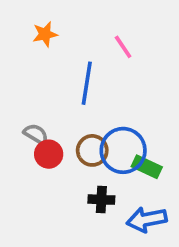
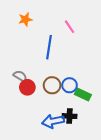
blue circle: (123, 150) -> (70, 85), size x0.6
black cross: (101, 200) -> (70, 116), moved
blue arrow: (147, 219) -> (53, 121), moved

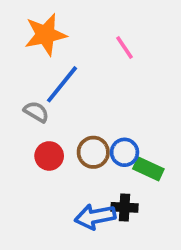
orange star: (25, 19) -> (45, 35), size x1.6
blue line: (49, 47) -> (62, 84), moved, turned 30
gray semicircle: (20, 76) -> (36, 112), moved

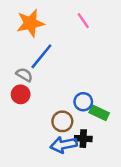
pink line: (125, 48) -> (83, 21), moved
brown circle: (93, 152) -> (62, 121), moved
red circle: (49, 156) -> (21, 94), moved

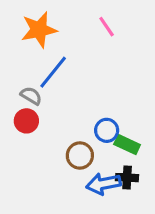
black cross: (83, 139) -> (127, 178), moved
blue arrow: (64, 145) -> (103, 184), moved

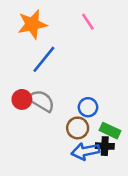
gray semicircle: (31, 96) -> (41, 101), moved, size x1.5
green rectangle: (127, 144) -> (110, 131), moved
brown circle: (80, 156) -> (78, 128), moved

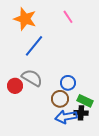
orange star: (32, 24) -> (25, 19), turned 30
red circle: (22, 99) -> (15, 86), moved

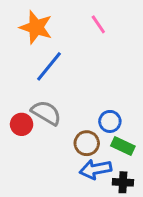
blue circle: (68, 83) -> (110, 121), moved
black cross: (81, 113) -> (123, 182), moved

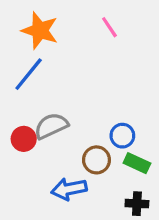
blue line: (49, 66) -> (29, 74), moved
gray semicircle: (46, 113) -> (51, 126), turned -56
blue arrow: (95, 169) -> (69, 189), moved

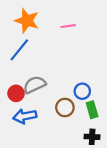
pink line: (109, 27) -> (68, 26), moved, turned -64
green rectangle: (137, 163) -> (92, 110), turned 49
blue arrow: (69, 189) -> (25, 116), moved

